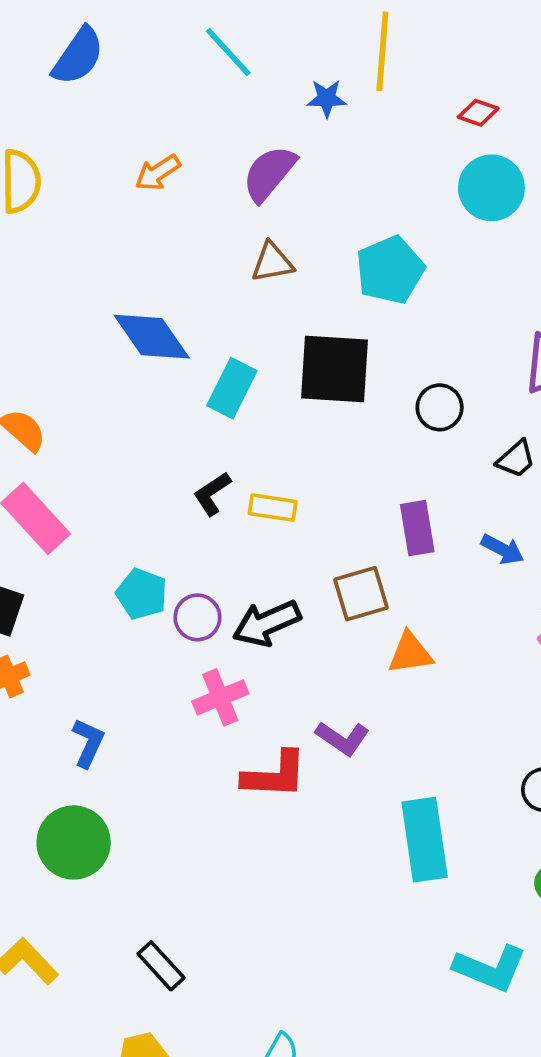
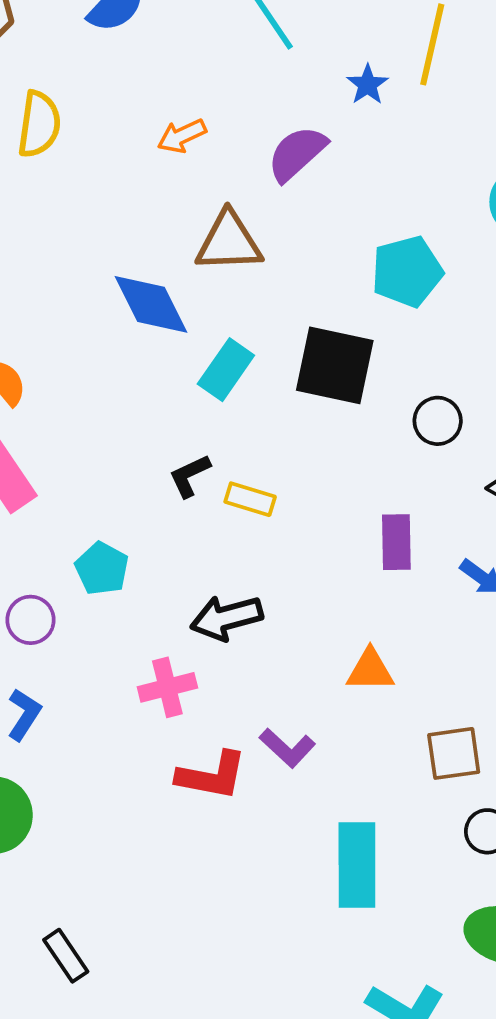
blue star: (327, 98) -> (367, 85), turned 30
brown triangle: (272, 262) -> (229, 242), moved, size x1.5
brown square: (361, 594) -> (454, 753), moved
purple circle: (197, 617) -> (31, 620), moved

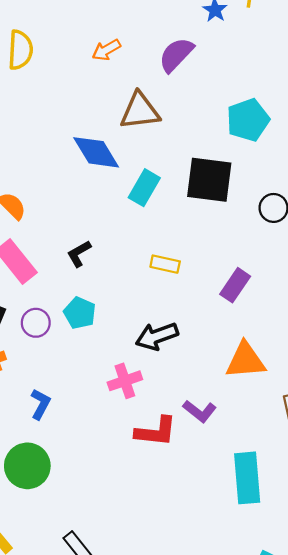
black L-shape: (190, 476) -> (79, 254), moved
purple rectangle: (396, 542) -> (235, 285), moved, turned 40
purple circle: (31, 620) -> (36, 323), moved
orange triangle: (370, 670) -> (245, 361), size x1.4

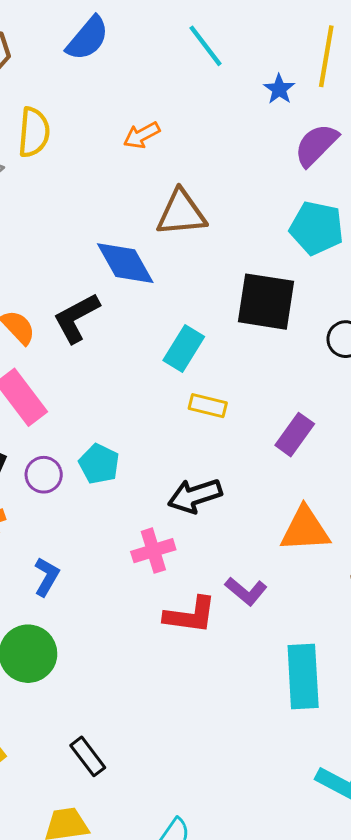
purple semicircle: (176, 55) -> (316, 145), moved
cyan pentagon: (248, 120) -> (317, 228), turned 30
cyan rectangle: (144, 188) -> (184, 348), moved
black L-shape: (79, 254) -> (76, 318), moved, size x1.5

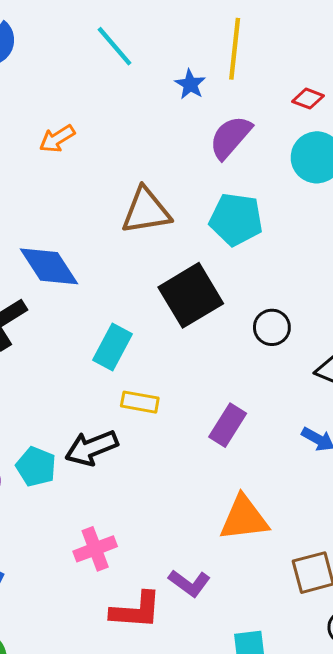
brown triangle: (181, 213) -> (146, 211), moved
black square: (266, 302) -> (191, 295), turned -36
black arrow: (195, 496) -> (91, 448), moved

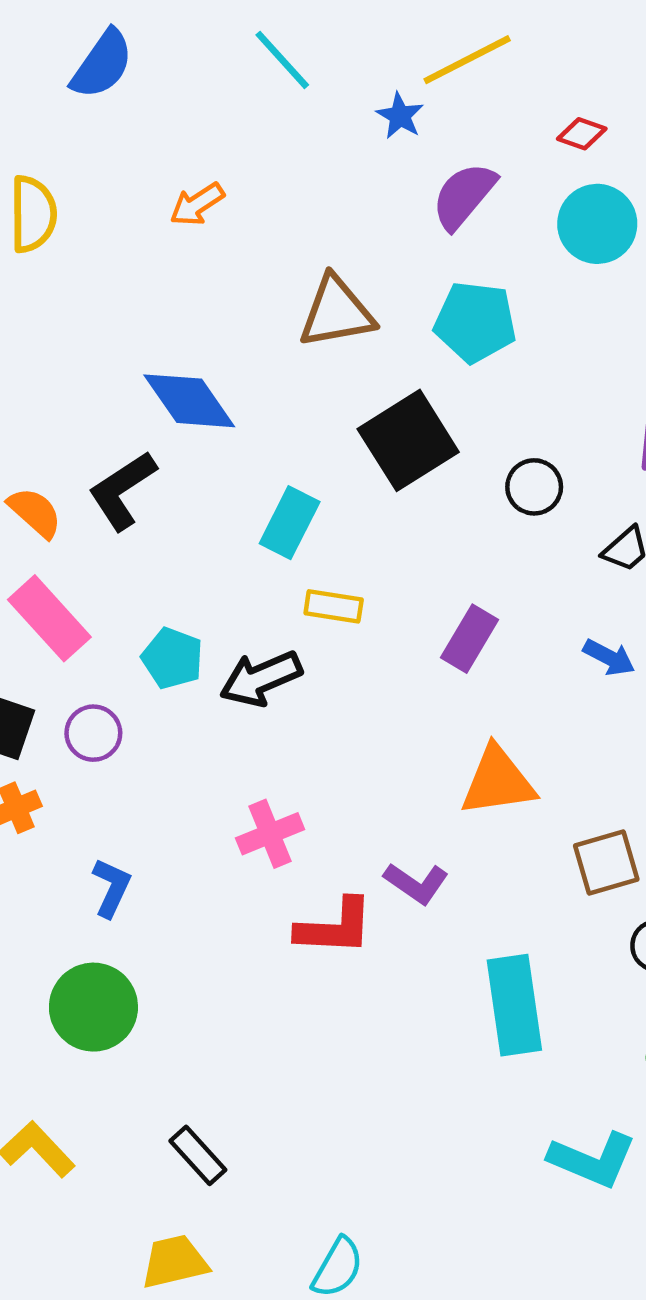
yellow line: (235, 49) -> (467, 60), turned 58
cyan pentagon: (36, 467) -> (173, 658), moved

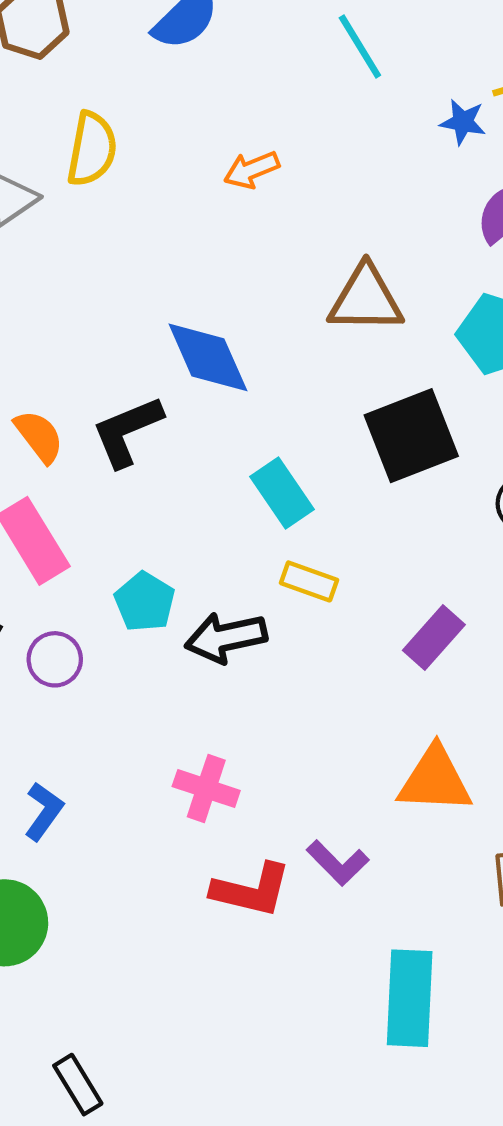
blue star: (400, 116) -> (463, 122), turned -30
cyan rectangle: (290, 523) -> (282, 493), turned -72
pink cross: (270, 834) -> (206, 789), turned 30

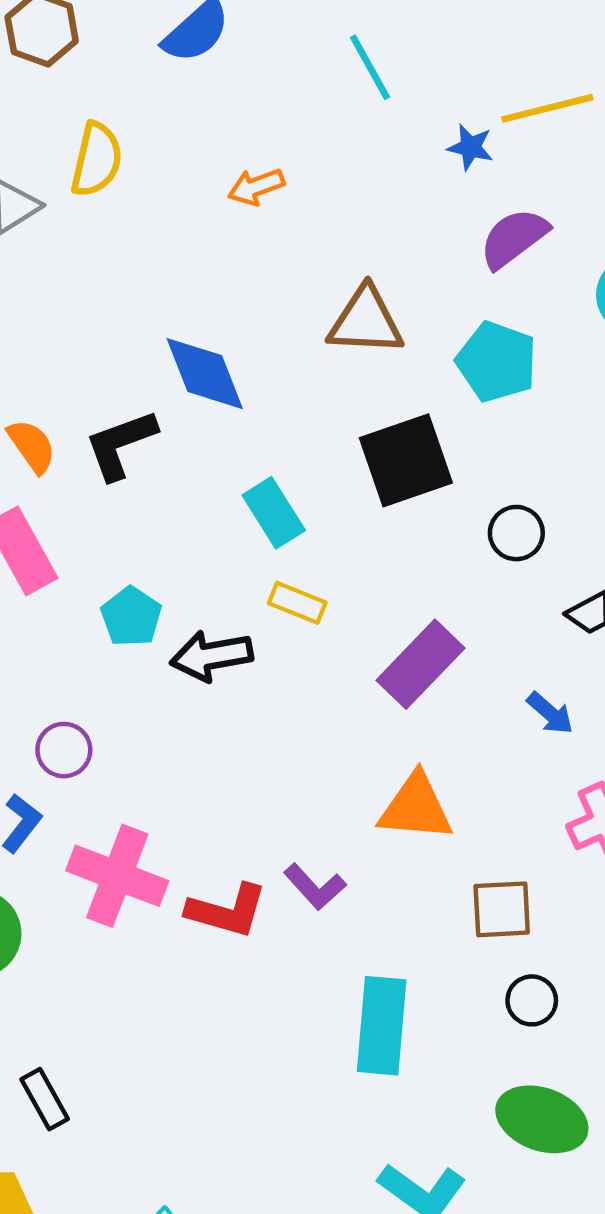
purple rectangle: (434, 637) -> (421, 664), size x1.4
purple circle: (55, 659) -> (64, 750), moved
pink cross: (206, 789) -> (117, 876), moved, size x1.5

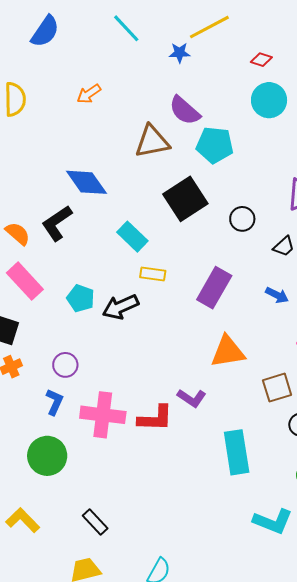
purple semicircle: (514, 238) -> (185, 111), moved, turned -88

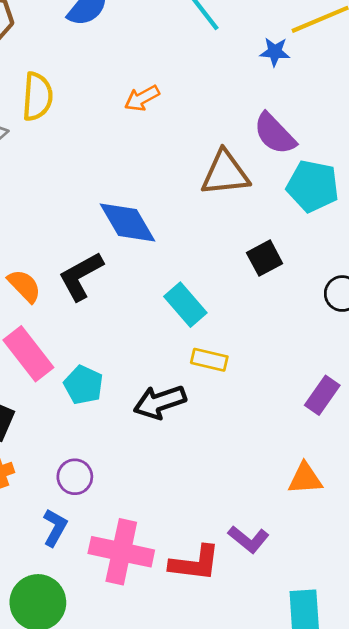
black square: (185, 199) -> (265, 258), size x0.6
purple rectangle: (214, 288) -> (322, 395), moved, size x0.7
cyan pentagon: (81, 298) -> (83, 385), moved
orange triangle: (228, 352) -> (305, 479), size x0.7

